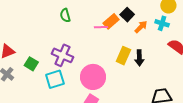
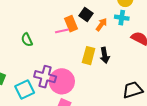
green semicircle: (65, 15) -> (27, 40), moved
orange rectangle: (111, 21) -> (71, 24), turned -63
purple cross: (62, 55) -> (45, 77), moved

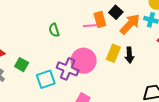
orange arrow: (101, 24) -> (130, 24), size x1.6
pink circle: (62, 81) -> (84, 61), moved

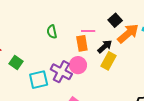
orange rectangle: (100, 19) -> (82, 43), moved
black arrow: (129, 55) -> (105, 46), moved, turned -133
pink circle: (84, 61) -> (78, 65), size x0.7

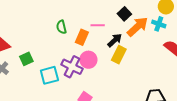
orange rectangle: (82, 43) -> (82, 37), moved, turned 35
green square: (16, 63) -> (26, 59), turned 32

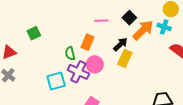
pink line: (98, 25) -> (101, 21), moved
green semicircle: (61, 27) -> (70, 53), moved
green square: (26, 59) -> (34, 33), moved

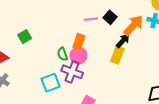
black square: (129, 18) -> (110, 17), moved
black arrow: (120, 44) -> (123, 41), moved
pink circle: (95, 64) -> (78, 56), moved

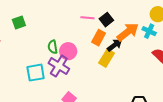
orange rectangle: (79, 42) -> (99, 38), moved

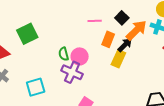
black square: (106, 20) -> (122, 18), moved
green square: (19, 23) -> (27, 34), size x1.5
cyan square: (36, 73) -> (36, 87), moved

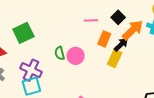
purple cross: (72, 72) -> (31, 70), moved

